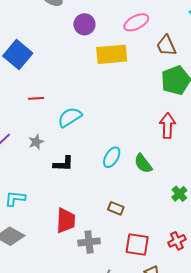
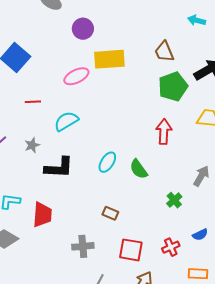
pink ellipse: (136, 22) -> (76, 76), moved
black L-shape: (63, 164) -> (59, 168), size x1.4
red trapezoid: (66, 221) -> (42, 215), moved

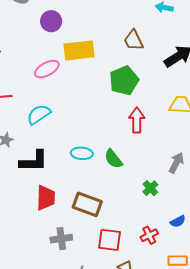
green pentagon: (173, 86) -> (124, 81), moved
cyan ellipse: (107, 162) -> (82, 153), turned 65
brown rectangle: (110, 213) -> (87, 204), size x1.8
red trapezoid: (42, 215) -> (46, 198), moved

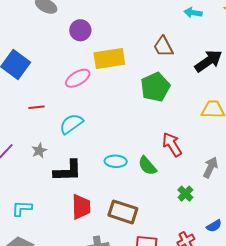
red arrow: (137, 120) -> (172, 144), moved, turned -30

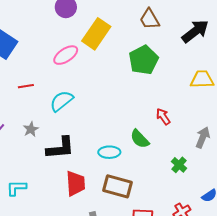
yellow rectangle: (109, 59) -> (96, 34), turned -44
red arrow: (172, 144) -> (163, 116), size x0.7
cyan ellipse: (116, 161) -> (109, 152), moved

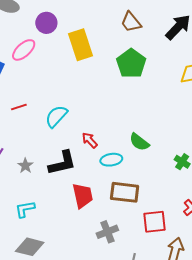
yellow rectangle: (96, 34) -> (80, 45), turned -44
pink ellipse: (66, 55) -> (24, 50), moved
red arrow: (163, 116) -> (90, 140), moved
gray star: (31, 129) -> (25, 166), moved

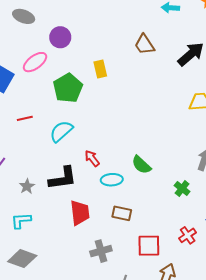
yellow rectangle: (80, 45) -> (100, 69), moved, size x0.6
green pentagon: (131, 63) -> (68, 88), moved
gray star: (25, 166) -> (27, 186), moved
brown rectangle: (125, 192) -> (122, 213), size x0.7

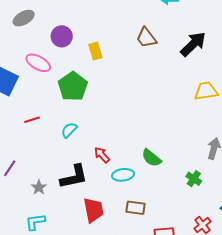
gray ellipse: (24, 16) -> (24, 18), turned -45
pink ellipse: (35, 62) -> (38, 63), turned 70
yellow rectangle: (100, 69) -> (95, 51), moved
cyan semicircle: (61, 131) -> (69, 130), size x0.7

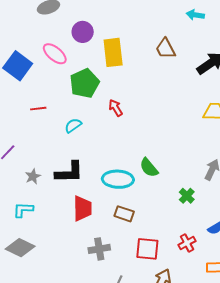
yellow rectangle: (95, 51) -> (113, 52), size x1.6
red arrow: (102, 155) -> (116, 108), moved
cyan ellipse: (123, 175) -> (118, 179), size x1.4

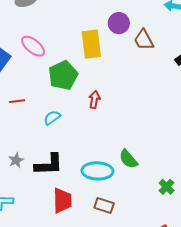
purple circle: (83, 32) -> (119, 23), moved
red arrow: (116, 108) -> (94, 100), turned 42
gray star: (33, 176) -> (16, 160), moved

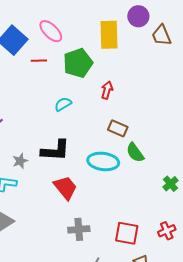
red line: (17, 101) -> (39, 61), moved
gray star: (16, 160) -> (20, 161), moved
red trapezoid: (62, 201) -> (65, 188), turned -44
brown rectangle: (104, 205) -> (118, 128), moved

